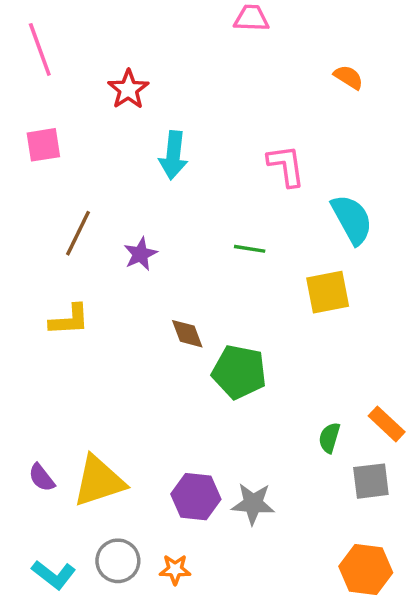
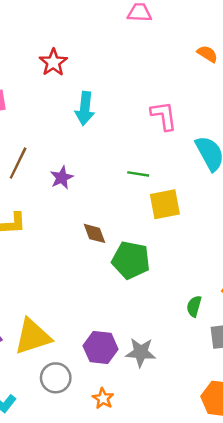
yellow square: (328, 292) -> (165, 204), moved
gray circle: (118, 561) -> (56, 378), moved
orange star: (175, 569) -> (103, 398), moved, turned 30

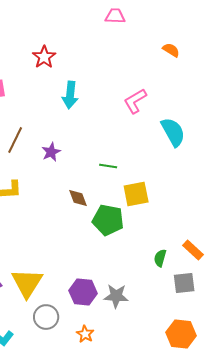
pink L-shape: (164, 116) -> (135, 101), turned -112
green line: (138, 174) -> (108, 166), moved
yellow square: (165, 204) -> (136, 194), moved
yellow triangle: (33, 337) -> (27, 283), turned -40

